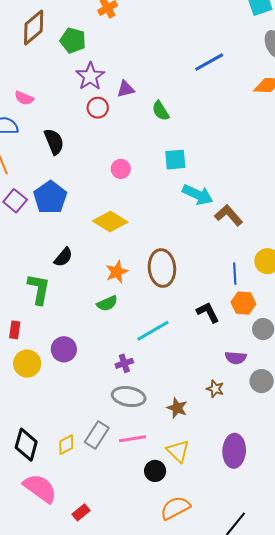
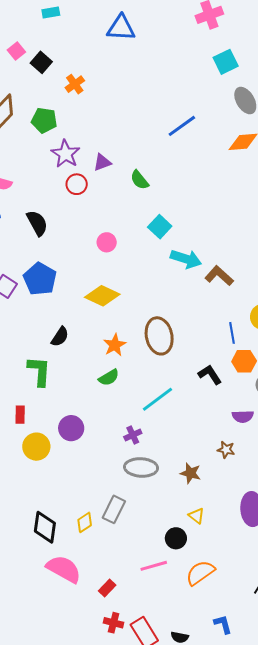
cyan square: (175, 160) -> (160, 227), turned -35
pink line: (133, 439) -> (154, 566), moved
yellow triangle: (178, 451) -> (196, 516), size x0.7

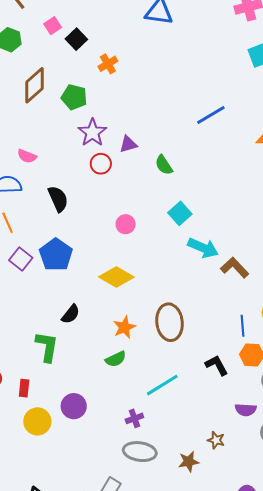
brown star: (226, 450) -> (216, 440), moved
brown star: (191, 473) -> (189, 462), turned -30

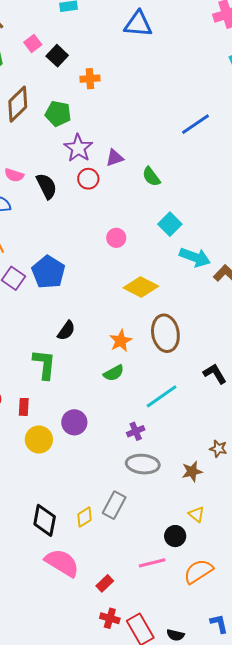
orange cross: (108, 64) -> (90, 79), turned 30
black semicircle: (58, 199) -> (46, 186), moved
yellow diamond: (116, 277) -> (141, 287), moved

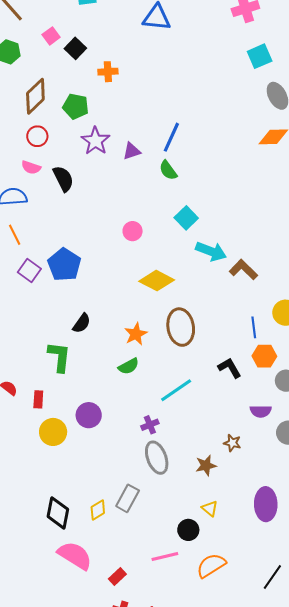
blue line: (196, 124) -> (171, 137), moved, turned -32
red circle: (88, 179) -> (37, 136), moved
gray ellipse: (143, 464) -> (157, 458), turned 64

